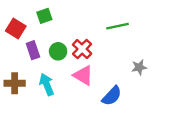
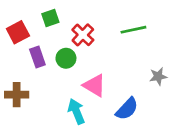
red square: (16, 28) -> (18, 32), turned 30
red cross: (82, 49) -> (83, 35), moved
cyan arrow: (47, 84) -> (76, 111), moved

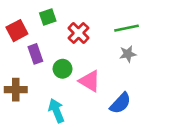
green circle: (66, 58) -> (63, 69), moved
gray star: (158, 76) -> (128, 54), moved
cyan arrow: (76, 111) -> (56, 111), moved

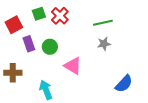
red cross: (79, 33) -> (60, 16), moved
green circle: (63, 69) -> (50, 47), moved
blue semicircle: (120, 103) -> (124, 84), moved

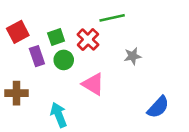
green square: (39, 14) -> (56, 37), moved
red cross: (60, 16) -> (88, 40), moved
green line: (103, 23) -> (112, 18), moved

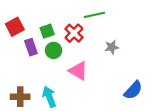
brown cross: (17, 93) -> (20, 97), moved

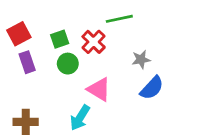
purple rectangle: (31, 47) -> (27, 62), moved
blue semicircle: (133, 90) -> (152, 88), moved
cyan arrow: (49, 97) -> (80, 118), moved, turned -126

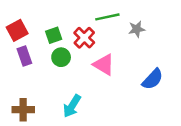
gray star: (141, 59) -> (137, 29), moved
blue semicircle: (152, 88) -> (153, 79), moved
pink triangle: (99, 89) -> (104, 65), moved

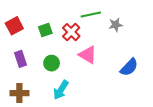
purple rectangle: (24, 56) -> (20, 59), moved
green circle: (61, 57) -> (52, 63), moved

